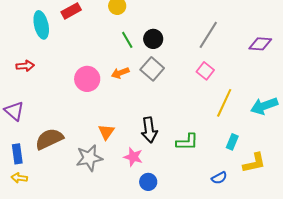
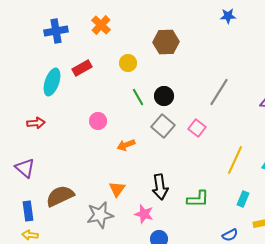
cyan ellipse: (41, 25) -> (52, 82), turned 32
pink square: (205, 71) -> (197, 128), moved
orange arrow: (120, 73) -> (126, 145), moved
pink circle: (87, 79) -> (98, 121), moved, size x0.7

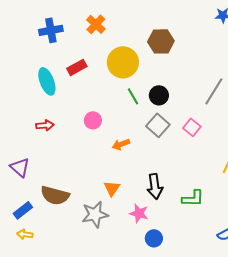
yellow circle: (128, 63) -> (123, 62), size x1.8
cyan ellipse: (52, 82) -> (47, 81), turned -40
red arrow: (36, 123) -> (45, 125), moved
brown semicircle: (60, 196) -> (55, 195), turned -140
blue rectangle: (28, 211) -> (23, 210), turned 60

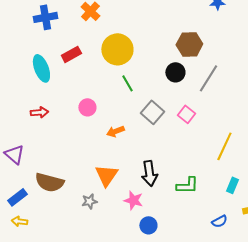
brown hexagon: (161, 41) -> (189, 44), moved
black circle: (159, 95) -> (175, 72), moved
orange triangle: (112, 188) -> (106, 175), size x1.4
gray star: (95, 214) -> (89, 201), size x0.6

